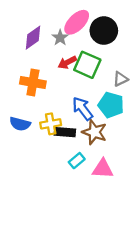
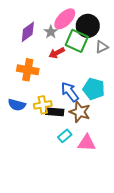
green square: (87, 65) -> (77, 41), moved
gray triangle: (120, 79) -> (102, 47), moved

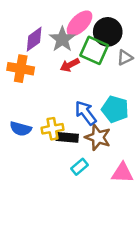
gray star: (51, 32) -> (62, 39), size x1.5
orange cross: (28, 70) -> (21, 69), moved
pink triangle: (87, 143) -> (122, 173), moved

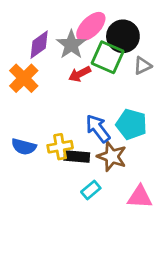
orange cross: (21, 69) -> (24, 78), turned 35

